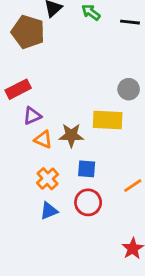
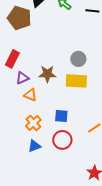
red rectangle: (18, 89) -> (12, 59), turned -36
gray circle: (129, 89) -> (78, 59), moved
brown star: (71, 135) -> (47, 74), moved

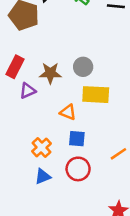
gray circle: (78, 59) -> (83, 67), moved
brown star: (47, 74) -> (50, 73), moved
orange triangle: (30, 95) -> (68, 112), moved

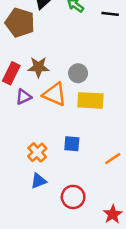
brown star: (50, 73) -> (38, 67), moved
orange triangle: (68, 112) -> (55, 94), moved, size x1.5
red circle: (78, 169) -> (73, 197), moved

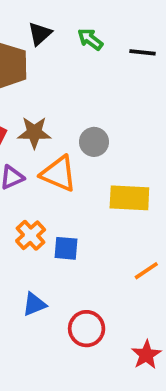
yellow rectangle: (90, 100) -> (129, 198), moved
blue square: (72, 144) -> (66, 248), moved
orange cross: (37, 152) -> (31, 235), moved

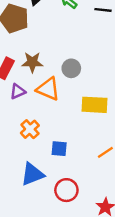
blue square: (66, 248) -> (59, 149), moved
blue triangle: (34, 304) -> (32, 174), size x1.5

